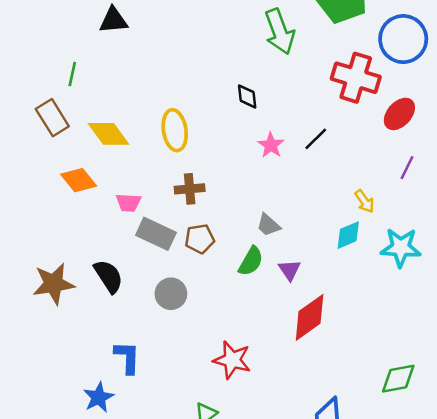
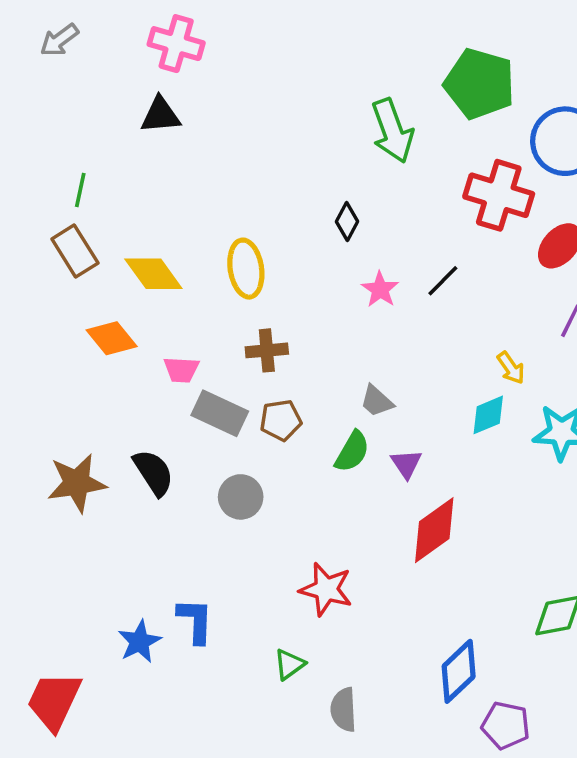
green line: (72, 74) -> (80, 190), moved
black diamond: (247, 96) -> (347, 221), turned 35
blue L-shape: (127, 357) -> (195, 621), moved

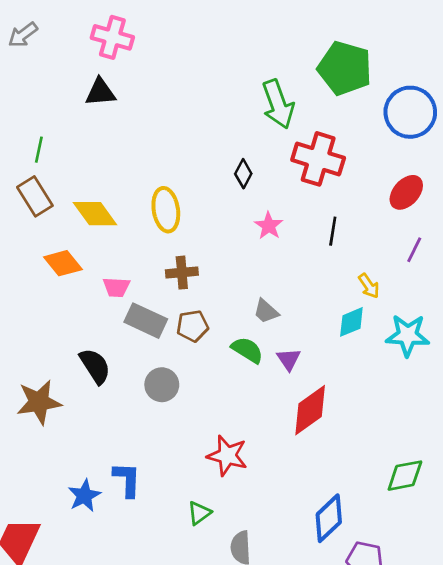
red cross: (499, 195) -> (318, 159), moved
black line: (443, 281) -> (333, 231), moved, turned -36
green semicircle: (352, 452) -> (247, 350), turned -88
brown star: (77, 483) -> (39, 402), moved

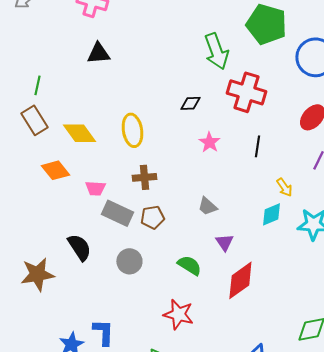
black triangle: (100, 92) -> (98, 53), moved
black diamond: (243, 174) -> (190, 103), turned 60
green semicircle: (247, 350) -> (189, 265), moved

